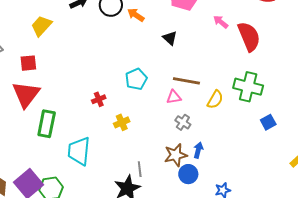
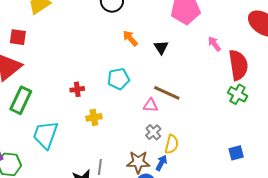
orange arrow: (136, 15) -> (130, 38), moved
green cross: (248, 87) -> (238, 94), moved, size x0.7
yellow semicircle: (215, 100) -> (172, 144), moved, turned -30

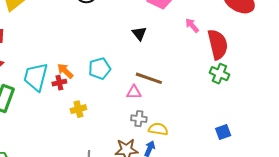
orange arrow: (130, 38) -> (65, 71), moved
gray cross: (153, 132) -> (139, 119), turned -35
cyan trapezoid: (45, 135) -> (36, 77), moved
yellow semicircle: (172, 144) -> (158, 129), turned -90

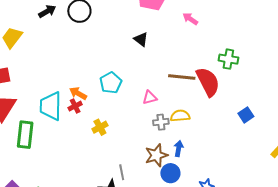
red semicircle: (218, 44) -> (208, 82), moved
brown line: (149, 78) -> (182, 77), moved
yellow semicircle: (158, 129) -> (180, 116), moved

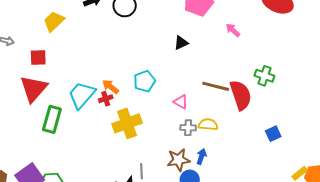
black triangle: (141, 39) -> (181, 43), turned 49
pink triangle: (150, 98) -> (181, 102), turned 35
cyan trapezoid: (51, 106) -> (82, 95), turned 32
yellow cross: (100, 127) -> (127, 123), size x1.8

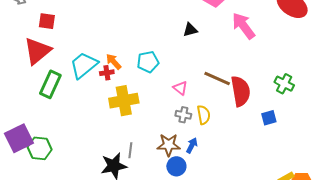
pink arrow: (233, 30) -> (243, 26), size x1.8
green cross: (264, 76) -> (284, 84), moved
yellow semicircle: (208, 124) -> (204, 115), turned 66
blue square: (273, 134) -> (269, 118), moved

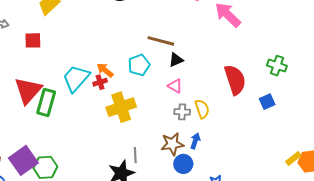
black triangle: (190, 30) -> (176, 60), moved
red triangle: (37, 51) -> (28, 90), moved
brown line: (217, 78) -> (161, 41), moved

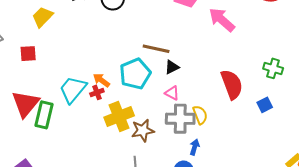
cyan pentagon: (139, 65) -> (135, 74), size x1.4
gray cross: (182, 112) -> (180, 119), size x1.8
brown star: (172, 144) -> (143, 130), moved

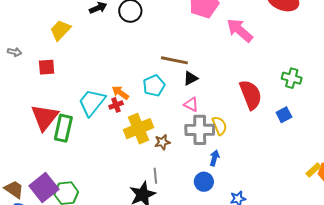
cyan pentagon: (135, 74) -> (154, 86), size x0.7
brown star: (143, 130) -> (162, 142), size x0.7

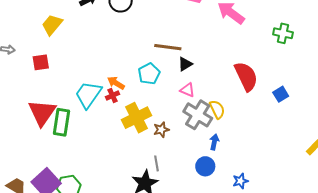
green cross: (292, 78) -> (283, 33), moved
gray cross: (200, 130) -> (198, 115), turned 36

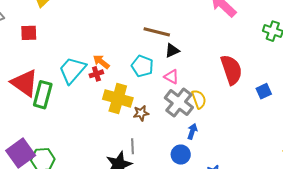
cyan pentagon: (149, 74) -> (142, 66), moved, turned -30
red triangle: (42, 113) -> (25, 83), turned -36
yellow cross: (137, 118) -> (118, 98), turned 36

